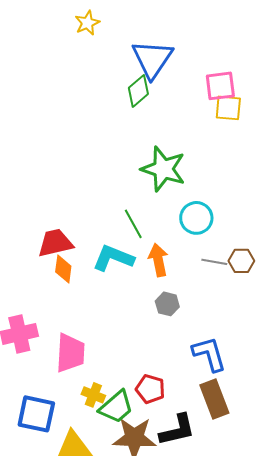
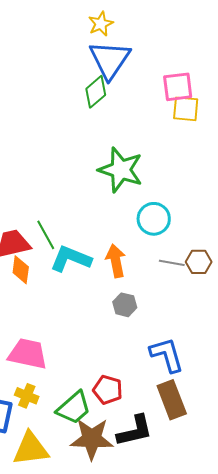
yellow star: (87, 23) -> (101, 24), moved
green line: (133, 224) -> (46, 235), moved
pink trapezoid: (70, 353) -> (28, 354), turned -81
yellow cross: (93, 395) -> (27, 396), moved

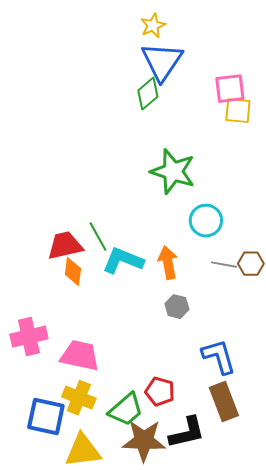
yellow cross: (27, 396) -> (79, 398), size x1.4

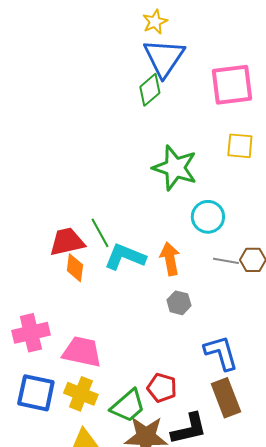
pink square: (230, 89) -> (232, 85), size x1.4
yellow square: (238, 111) -> (240, 146), moved
blue square: (46, 417) -> (36, 393), moved

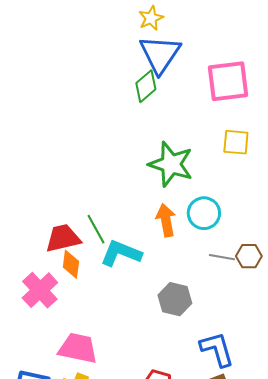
orange arrow: (170, 259) -> (166, 220), moved
gray hexagon: (179, 303) -> (175, 299), size x1.4
pink cross: (31, 333) -> (40, 290), moved, turned -30

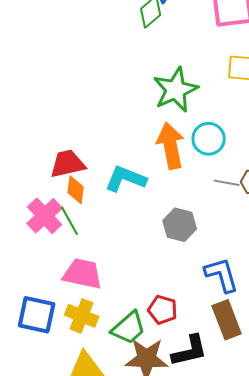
green star: (171, 164) -> (176, 90), turned 30
orange arrow: (166, 220) -> (171, 146), size x1.4
green line: (96, 229) -> (70, 221), moved

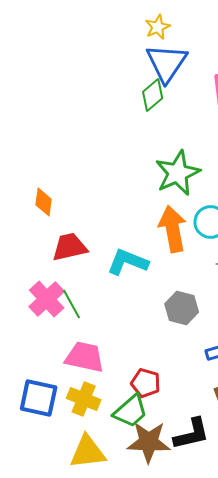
orange diamond: (76, 190) -> (44, 202), moved
red pentagon: (163, 310) -> (146, 383), moved

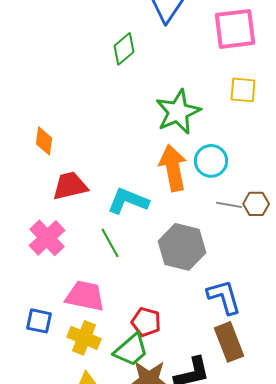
green diamond: (153, 95) -> (124, 49), moved
green line: (72, 304) -> (110, 243), moved
gray hexagon: (182, 308) -> (182, 247), size x1.4
blue square: (39, 398) -> (39, 321), moved, size x0.7

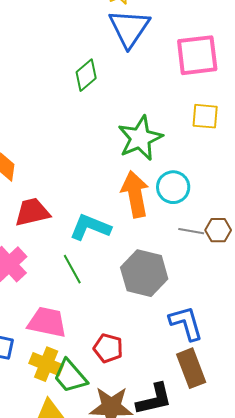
green trapezoid: (131, 350) -> (70, 376), moved, turned 90

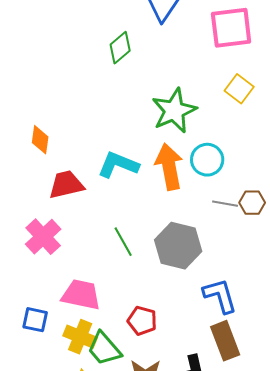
yellow square: (205, 116) -> (239, 89), turned 32
cyan L-shape: (90, 227) -> (118, 165), moved
green line: (72, 269) -> (123, 242), moved

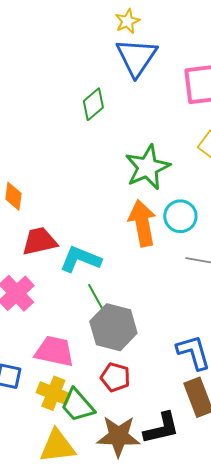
cyan L-shape: (118, 165) -> (80, 259), moved
gray hexagon: (178, 246) -> (113, 327), moved

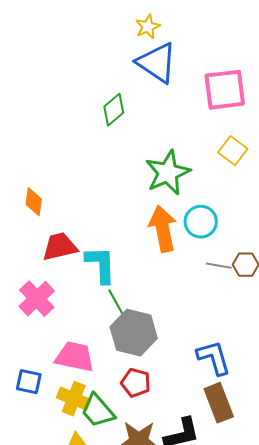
blue triangle: (136, 57) -> (157, 63), turned -30
cyan L-shape: (80, 259) -> (101, 265), turned 66

